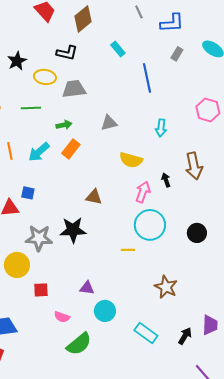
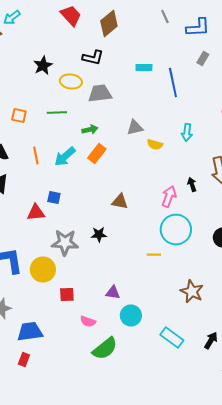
cyan rectangle: (118, 49) -> (144, 68), moved, turned -49
yellow semicircle: (131, 160) -> (155, 144), moved, size x0.7
black star: (73, 230) -> (99, 234), size x0.6

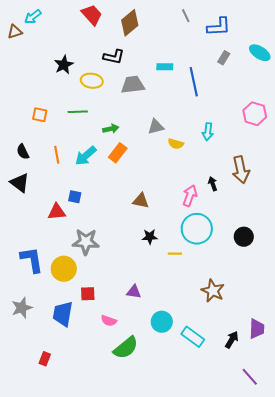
gray trapezoid: (100, 94) -> (133, 85), moved
black star: (99, 234) -> (150, 237), moved
cyan circle: (131, 316) -> (162, 322), moved
blue trapezoid: (30, 332) -> (63, 314), moved, turned -72

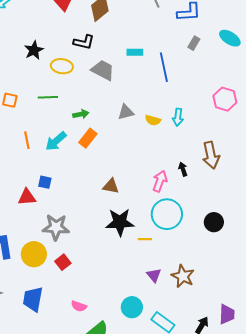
gray trapezoid: (133, 85) -> (103, 70), turned 35
yellow semicircle: (176, 144) -> (153, 120), moved
black star: (150, 237) -> (120, 222), size x1.8
purple triangle: (134, 292) -> (154, 275), moved, turned 42
red square: (88, 294) -> (63, 262), moved, turned -35

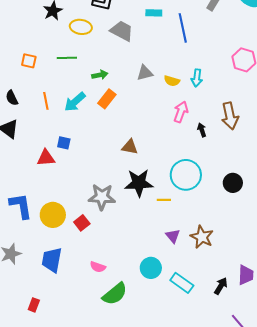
pink arrow: (160, 181) -> (181, 112), moved
gray star: (56, 227) -> (102, 197), moved

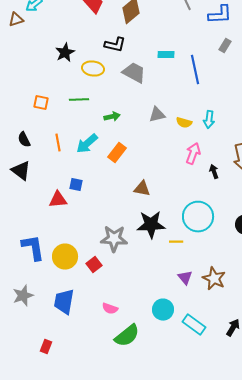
orange rectangle: (107, 99) -> (117, 153), moved

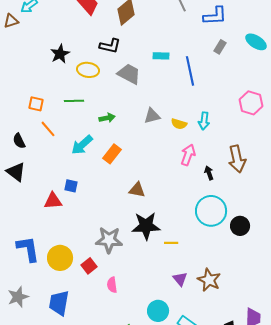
orange line: (58, 143) -> (48, 129), moved, turned -30
cyan circle: (198, 217) -> (211, 211), moved
pink semicircle: (110, 309) -> (112, 285), moved, turned 63

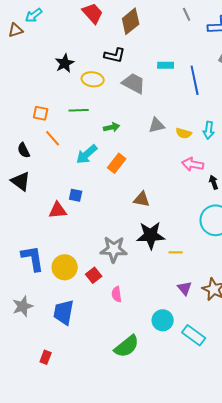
pink arrow: (188, 155) -> (193, 164), turned -100

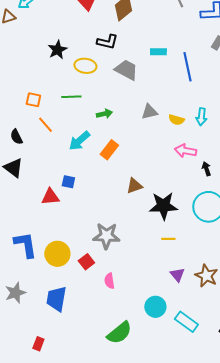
brown triangle: (142, 199) -> (134, 186), turned -30
black star: (151, 235) -> (163, 206), moved

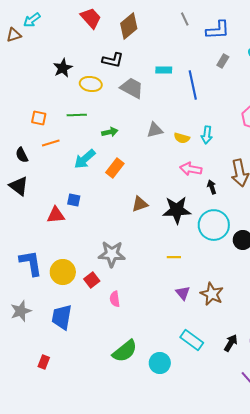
orange line: (45, 125) -> (51, 143), turned -66
black star: (163, 206) -> (177, 210), moved
cyan circle: (155, 307) -> (160, 363), moved

